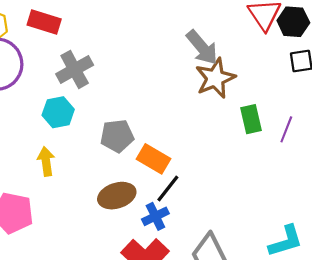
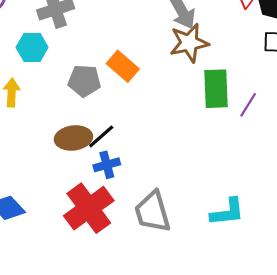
green rectangle: (251, 119) -> (216, 89), size x1.4
orange rectangle: (154, 159) -> (123, 66), moved
black line: (168, 188) -> (101, 136), moved

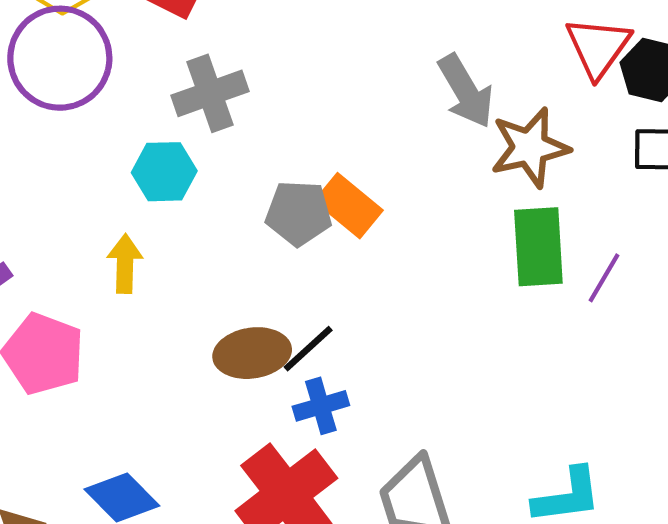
brown star: (189, 43) -> (530, 148), moved
gray pentagon: (84, 81) -> (299, 213), moved

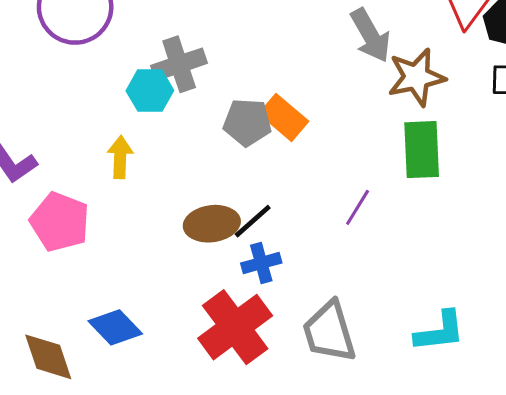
gray cross: (210, 93) -> (179, 64), moved
purple line: (604, 278) -> (358, 207), moved

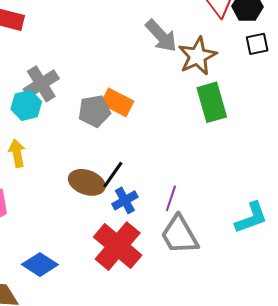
purple line: (358, 207) -> (171, 198), moved
brown ellipse: (212, 224) -> (87, 182), turned 40

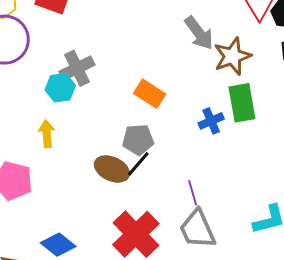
gray pentagon: (94, 111) -> (138, 140), moved
purple line: (171, 198) -> (193, 193), turned -40
blue cross: (125, 200) -> (211, 121), moved

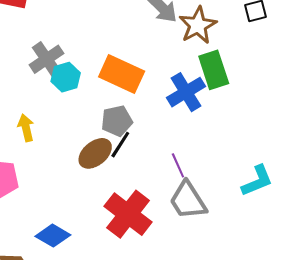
cyan hexagon: (60, 88) -> (66, 77), moved
orange rectangle: (150, 94) -> (122, 74), size x1.4
blue cross: (211, 121) -> (186, 92), size x1.5
brown ellipse: (112, 169) -> (95, 153), turned -56

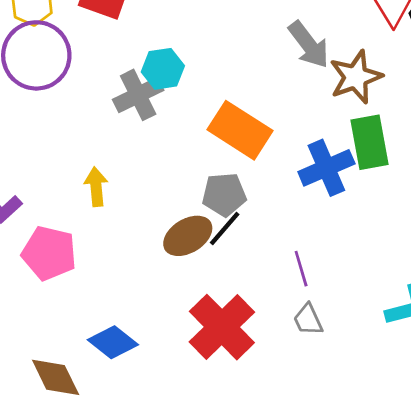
cyan hexagon: (66, 77) -> (163, 69), moved
gray trapezoid: (188, 201) -> (308, 320), size x0.6

